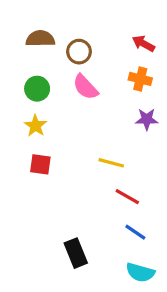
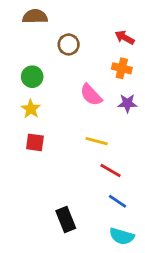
brown semicircle: (40, 39) -> (35, 16), moved
pink semicircle: (85, 87) -> (91, 95), moved

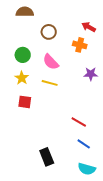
orange cross: (122, 68) -> (80, 45), moved
pink semicircle: (91, 95) -> (51, 62), moved
yellow line: (97, 141) -> (50, 83), moved

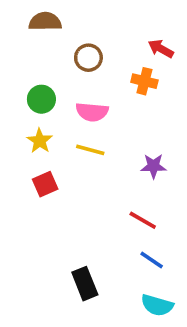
pink semicircle: (51, 62) -> (92, 112), turned -42
purple star: (91, 74) -> (153, 166), moved
red square: (25, 102) -> (45, 184), turned -32

